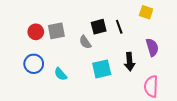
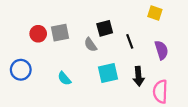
black line: (119, 27) -> (130, 41), moved
black arrow: (130, 62) -> (139, 76), moved
blue circle: (34, 64) -> (21, 70), moved

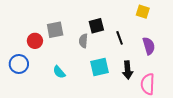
red circle: (38, 34) -> (35, 41), moved
gray semicircle: (91, 45) -> (83, 41), turned 40

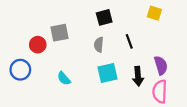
black square: (96, 26) -> (104, 17), moved
gray semicircle: (83, 41) -> (99, 45), moved
purple semicircle: (149, 46) -> (161, 65), moved

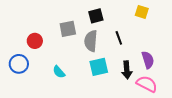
gray square: (60, 33) -> (68, 29), moved
gray semicircle: (99, 45) -> (91, 41), size x1.5
pink semicircle: (160, 92) -> (147, 84), turned 115

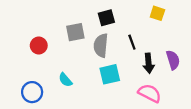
purple semicircle: (148, 60) -> (173, 60), moved
blue circle: (19, 64) -> (32, 92), moved
black arrow: (127, 70) -> (149, 63), moved
pink semicircle: (147, 84) -> (150, 93), moved

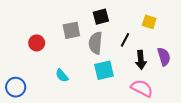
yellow square: (157, 13) -> (149, 22), moved
black line: (132, 42) -> (125, 40), turned 48
blue circle: (32, 92) -> (16, 87), moved

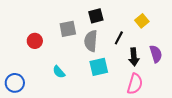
yellow square: (149, 22) -> (142, 21), turned 32
pink semicircle: (142, 88) -> (135, 84), turned 80

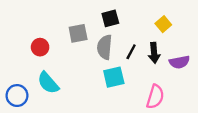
black line: (119, 38) -> (131, 52), moved
purple semicircle: (156, 54) -> (179, 62), turned 96
black arrow: (134, 57) -> (154, 53), moved
cyan semicircle: (59, 72) -> (48, 83), moved, size x1.5

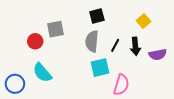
gray square: (78, 33) -> (55, 29), moved
pink semicircle: (155, 97) -> (121, 85), moved

